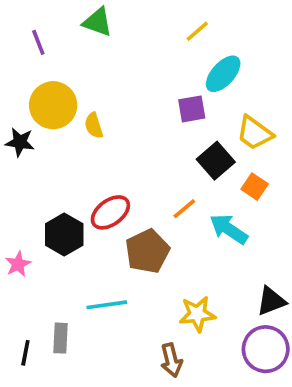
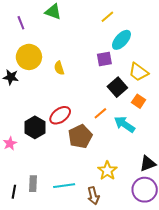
yellow semicircle: (94, 126) -> (59, 68), moved
cyan line: (107, 305) -> (64, 186), moved
yellow star: (197, 314) -> (107, 171), turned -30

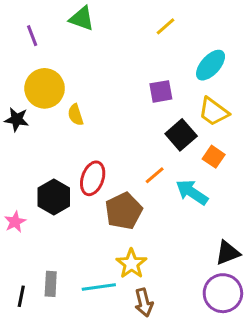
cyan ellipse: (121, 40) -> (211, 65), moved
yellow semicircle: (59, 68) -> (76, 115), moved
red ellipse: (60, 115) -> (93, 178), turned -35
yellow star: (107, 171) -> (131, 264), moved

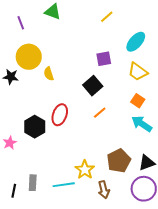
black square: (181, 135) -> (93, 86), moved
cyan arrow: (192, 192) -> (142, 124), moved
brown pentagon: (124, 211) -> (119, 161), moved
brown arrow: (144, 302) -> (104, 190), moved

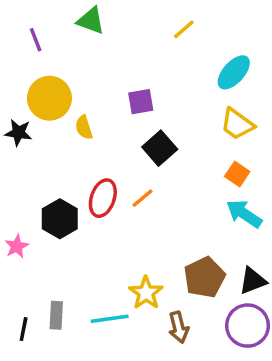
purple square: (104, 59) -> (141, 102), moved
orange line: (100, 113) -> (142, 198), moved

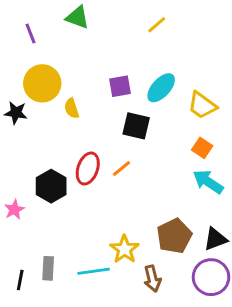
cyan ellipse: (234, 72) -> (161, 88), moved
black square: (160, 148) -> (136, 126), turned -36

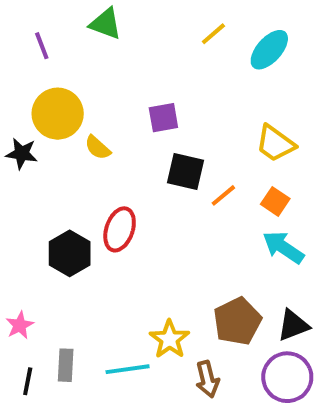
cyan ellipse: (161, 88) -> (269, 50), moved
yellow semicircle: (72, 108) -> (98, 148), turned -30
orange line: (121, 169) -> (223, 195), moved
pink star: (14, 210) -> (20, 325), moved

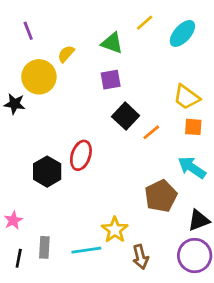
green triangle: (106, 24) -> (112, 43), moved
yellow semicircle: (98, 148) -> (66, 54), moved, turned 90
black square: (185, 171) -> (126, 116), turned 30
orange square: (275, 201) -> (193, 127), moved, turned -30
brown pentagon: (237, 321) -> (161, 196), moved

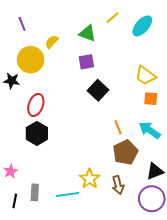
orange line: (151, 132) -> (118, 127), moved, turned -72
red ellipse: (81, 155) -> (36, 105), moved
brown arrow: (140, 257) -> (118, 185), moved

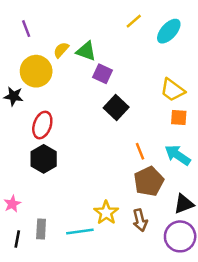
green triangle: (87, 33) -> (86, 51), moved
purple square: (86, 62) -> (102, 74), turned 35

